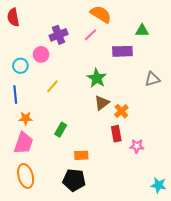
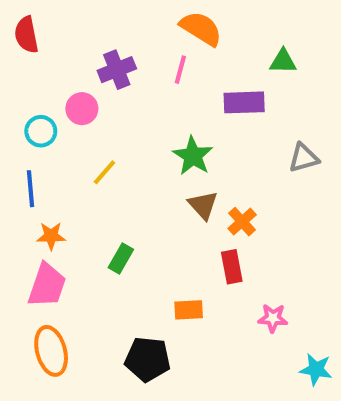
pink line: (90, 35) -> (180, 70), turned -32
brown triangle: (102, 103) -> (203, 205), turned -35
pink star: (137, 146) -> (273, 318), moved
orange rectangle: (81, 155) -> (189, 310), moved

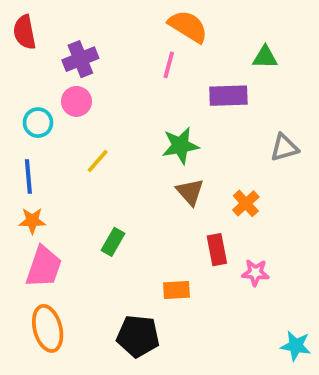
purple cross: (117, 70) -> (80, 59), moved
green star: (193, 156) -> (180, 146), turned 30
orange cross: (242, 222) -> (246, 203), moved
orange star: (51, 236) -> (32, 221), moved
pink star: (273, 318) -> (255, 273), moved

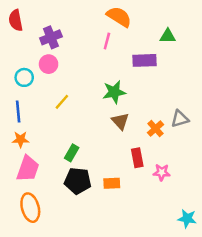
gray triangle: (284, 148) -> (180, 119), moved
black pentagon: (138, 336) -> (78, 181), moved

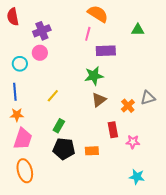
purple rectangle: (145, 60) -> (106, 51), moved
yellow line: (62, 102) -> (53, 96), moved
brown triangle: (120, 121) -> (99, 100), turned 35
cyan star: (187, 219) -> (137, 177), moved

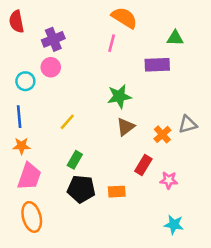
purple rectangle: (106, 51) -> (157, 65), moved
red rectangle: (113, 130) -> (143, 165), turned 42

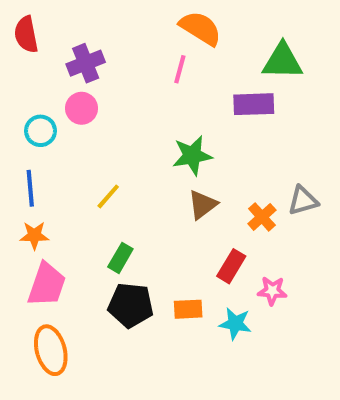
green triangle: (175, 38) -> (282, 61), size x1.5
cyan star: (174, 225) -> (235, 324), moved

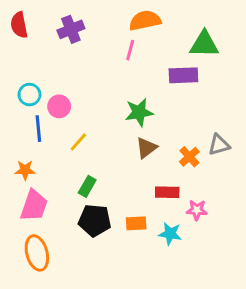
orange semicircle: (200, 28) -> (145, 21), turned -44
purple cross: (86, 63) -> (71, 29), moved
pink circle: (82, 108) -> (59, 106), moved
blue line: (30, 188) -> (38, 129), moved
red rectangle: (231, 266) -> (167, 192), turned 60

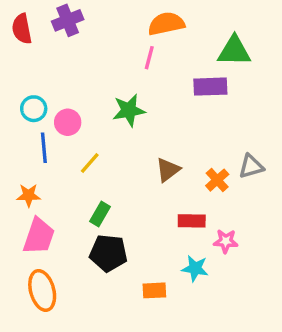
purple cross: (71, 29) -> (68, 20), moved
green star: (139, 112) -> (129, 110), moved
orange rectangle: (136, 223) -> (154, 290), moved

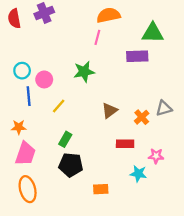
pink star: (226, 241) -> (156, 156), moved
cyan star: (195, 268) -> (138, 174), moved

